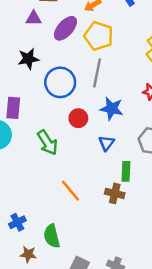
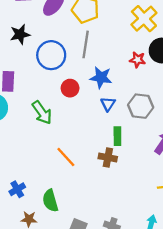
blue triangle: (106, 143) -> (108, 104), moved

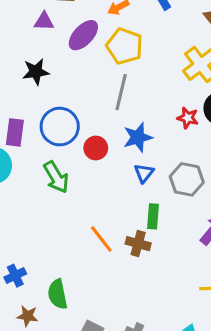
blue circle: (51, 55) -> (60, 127), moved
blue star: (101, 78) -> (138, 137), turned -30
orange line: (66, 157) -> (101, 239), moved

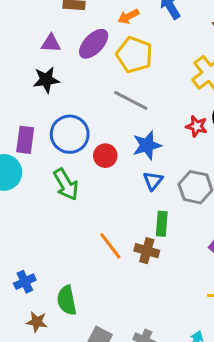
purple triangle: (44, 21) -> (51, 43), moved
gray line: (121, 92) -> (131, 100), turned -76

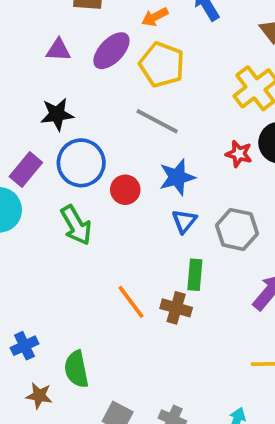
black star: (46, 80) -> (57, 114), moved
purple rectangle: (25, 140) -> (26, 170), turned 32

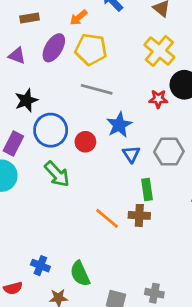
purple triangle: (58, 50) -> (17, 56), turned 30
blue cross: (25, 346) -> (40, 266), turned -30

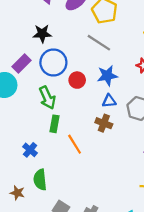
blue triangle: (131, 154) -> (109, 101), turned 40
green rectangle: (147, 190) -> (55, 124), moved
brown cross: (139, 215) -> (104, 123), moved
blue cross: (40, 266) -> (30, 150), moved

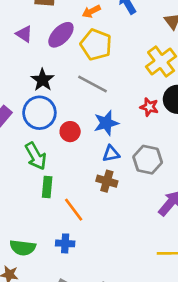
black star: (42, 34) -> (43, 80), moved, turned -30
blue cross: (30, 150) -> (65, 243), moved, turned -32
green semicircle: (40, 180) -> (23, 248), moved, turned -72

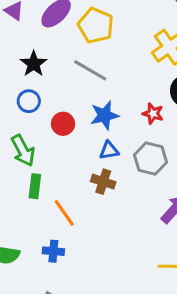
red star: (149, 107) -> (153, 114), moved
blue circle: (39, 113) -> (29, 101), size x0.6

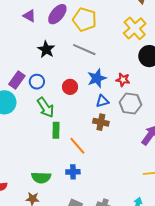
blue circle: (29, 101) -> (37, 82), moved
red star: (153, 114) -> (123, 80), moved

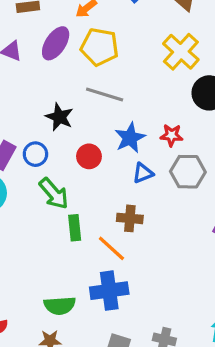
black star: (46, 49) -> (59, 117), moved
brown cross: (101, 122) -> (130, 218), moved
blue cross: (73, 172) -> (109, 291), size x1.6

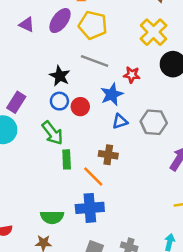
red star: (172, 135) -> (132, 75), moved
blue circle: (35, 154) -> (59, 101), moved

